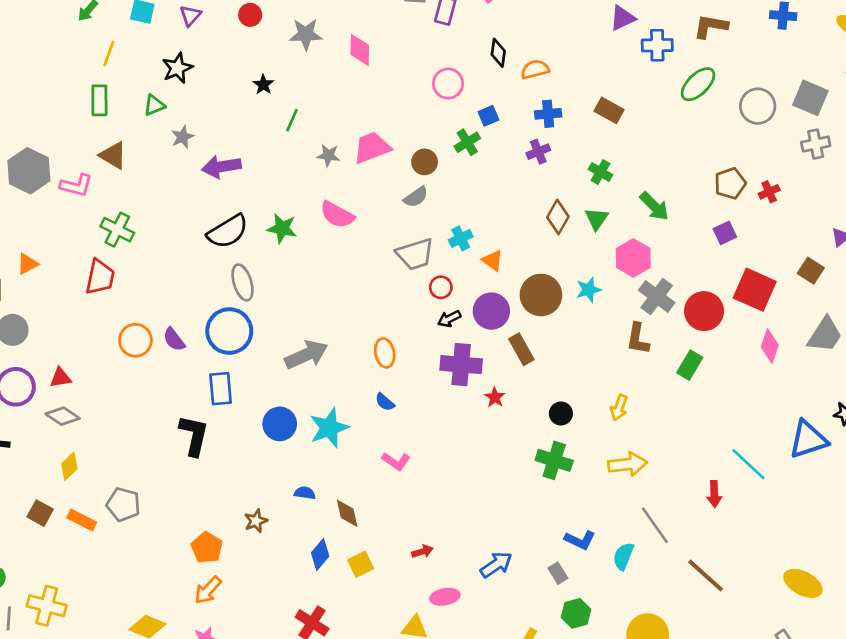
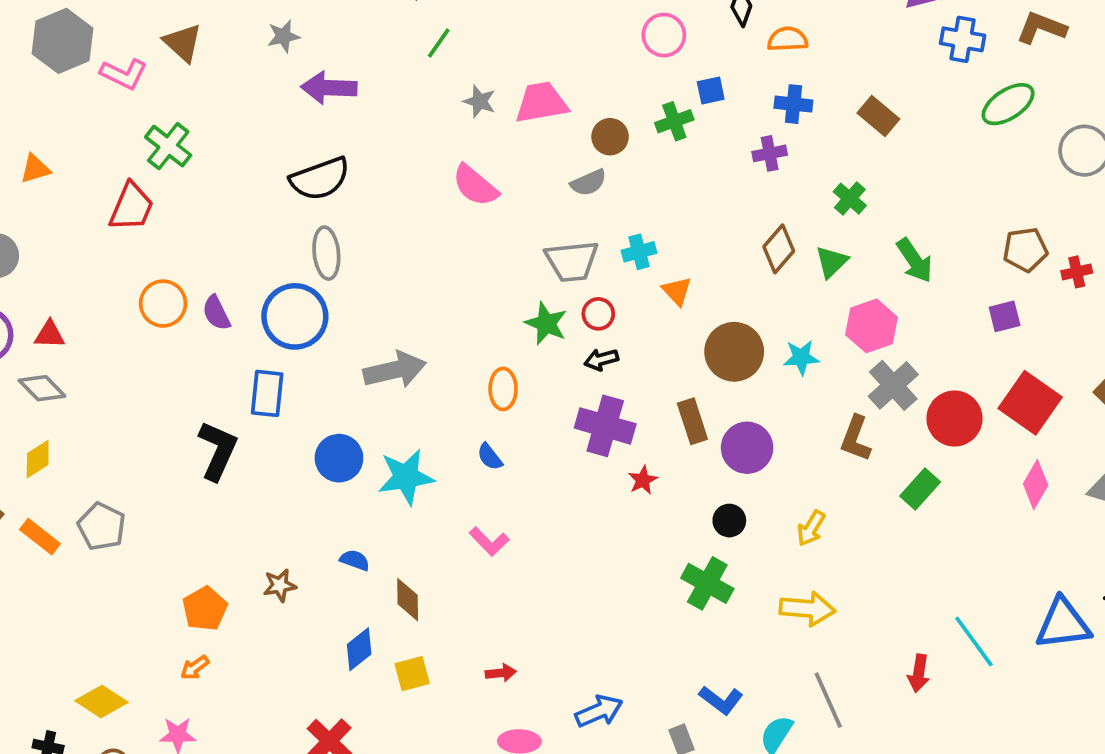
green star: (282, 228) -> (546, 323), moved
purple circle: (491, 311) -> (747, 448), moved
orange arrow: (208, 590) -> (195, 668), size x0.7

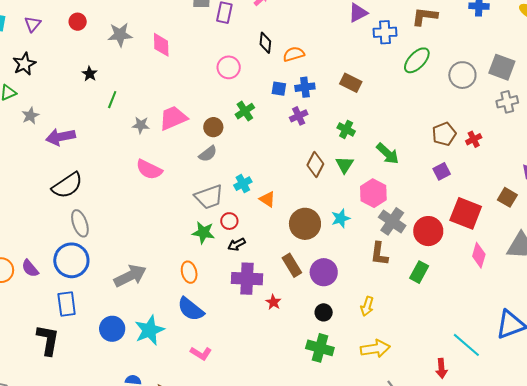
blue square: (711, 91) -> (279, 89), moved, turned 35
blue semicircle: (490, 457) -> (191, 309), size x1.8

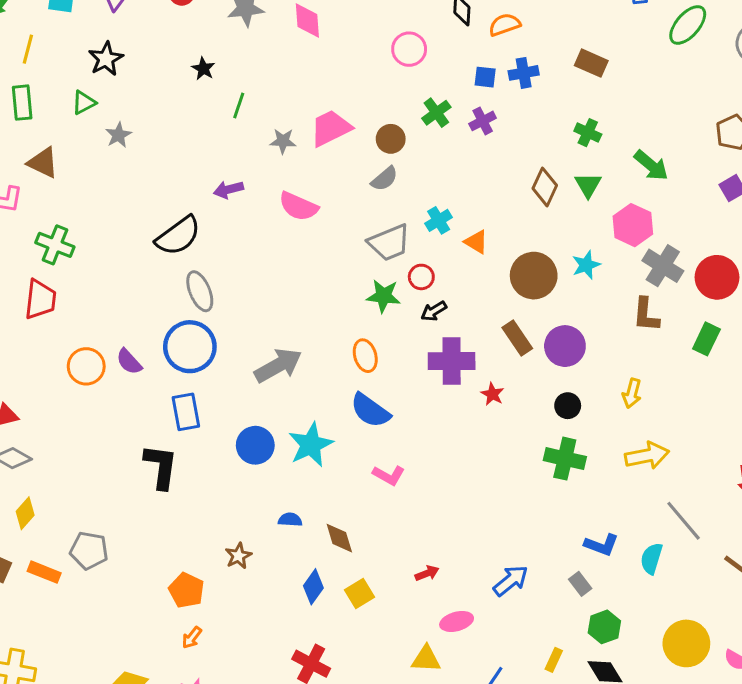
purple cross: (299, 116) -> (483, 121), moved
purple arrow: (61, 137) -> (228, 190), moved, size x0.7

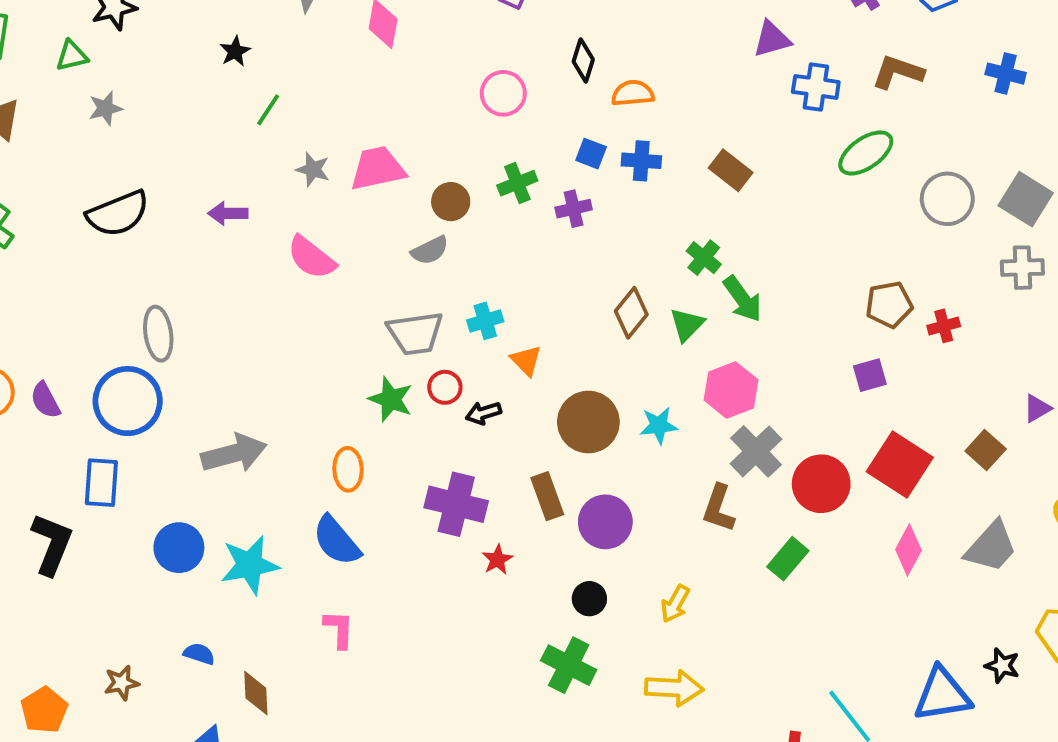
green arrow: (651, 165) -> (743, 299), moved
black semicircle: (178, 236) -> (118, 214), moved
black arrow: (434, 311) -> (483, 413), moved
pink L-shape: (389, 475) -> (339, 629), turned -132

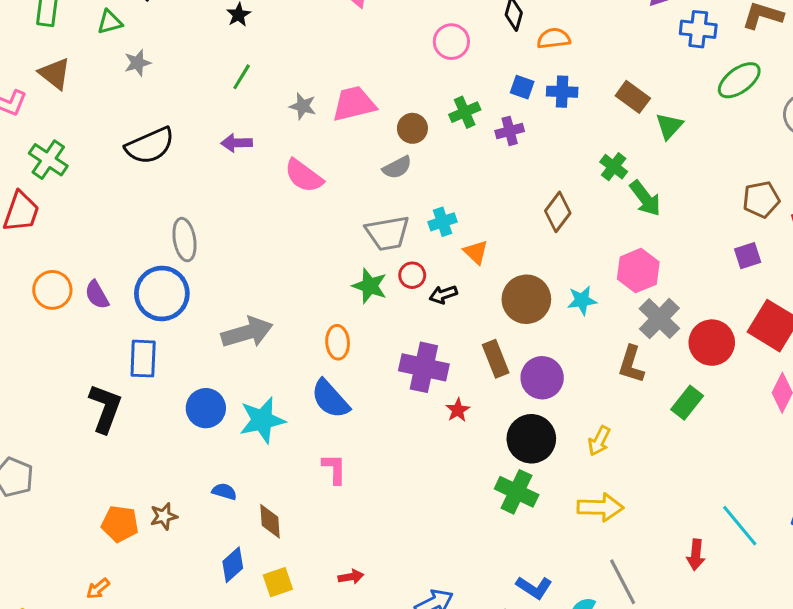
green line: (268, 110) -> (242, 77), moved
green triangle: (687, 324) -> (669, 126), moved
black circle: (589, 599) -> (531, 439), size x1.8
orange pentagon: (44, 710) -> (120, 524), moved, turned -30

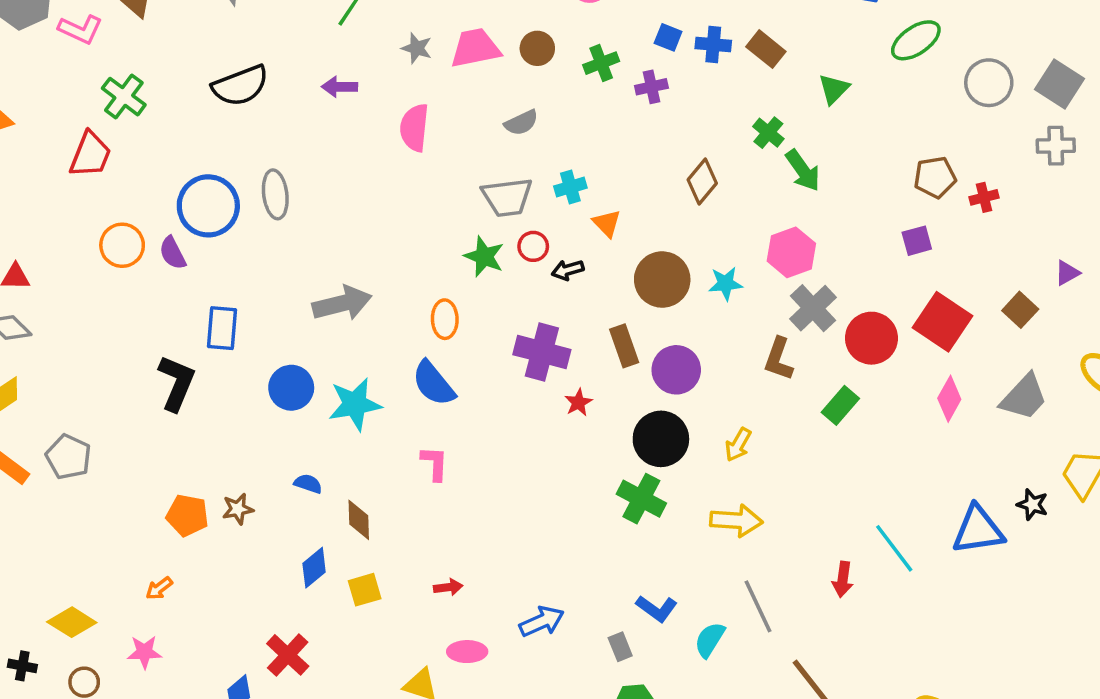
brown rectangle: (633, 97) -> (766, 49), moved
brown circle: (412, 128) -> (537, 48), moved
pink semicircle: (304, 176) -> (414, 128), turned 57
blue circle: (162, 293) -> (208, 206), moved

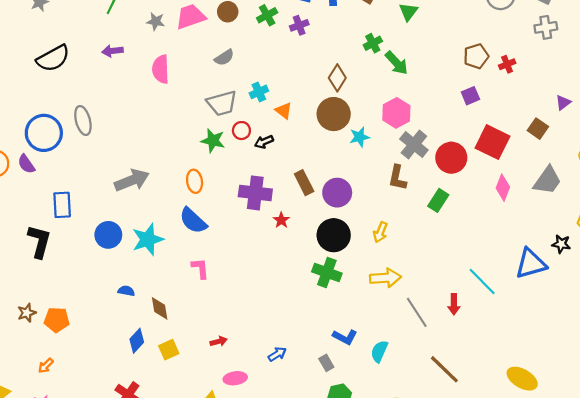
green cross: (768, 133) -> (373, 43), turned 30
brown circle: (662, 280) -> (334, 114), moved
brown star: (238, 509) -> (27, 313), moved
gray line: (758, 606) -> (417, 312), moved
blue arrow: (542, 621) -> (277, 354), size x0.7

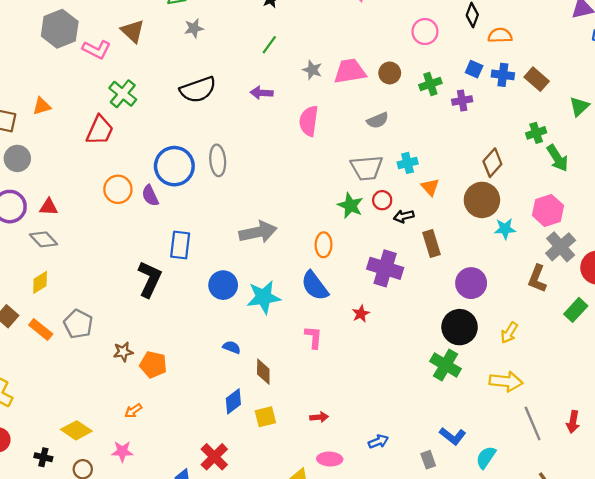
brown rectangle: (304, 183) -> (431, 244), moved
red star: (281, 220) -> (361, 314), moved

